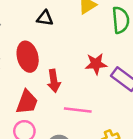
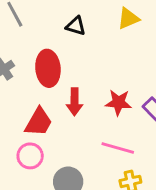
red star: (96, 64) -> (118, 102), moved
pink line: (78, 110) -> (118, 148), moved

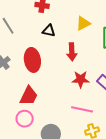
red arrow: (74, 102) -> (72, 52), moved

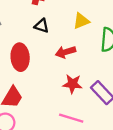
red arrow: (72, 52) -> (65, 52), turned 72

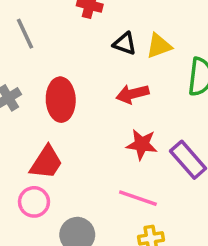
black triangle: (42, 26) -> (125, 44), moved

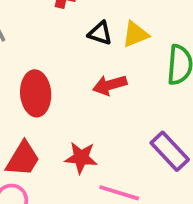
red star: (142, 144) -> (81, 158), moved

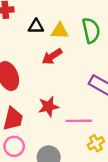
yellow triangle: (135, 34) -> (60, 31), moved, turned 42

